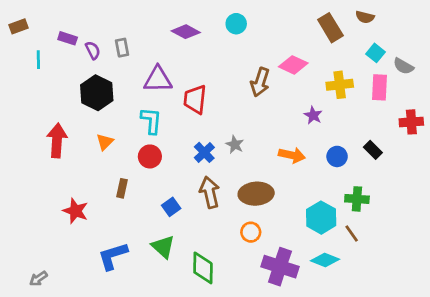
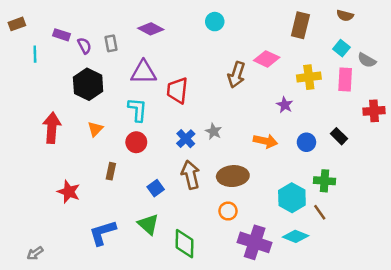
brown semicircle: (365, 17) -> (345, 16), moved
brown rectangle: (330, 28) -> (300, 25), turned 45
purple diamond: (186, 32) -> (151, 29), moved

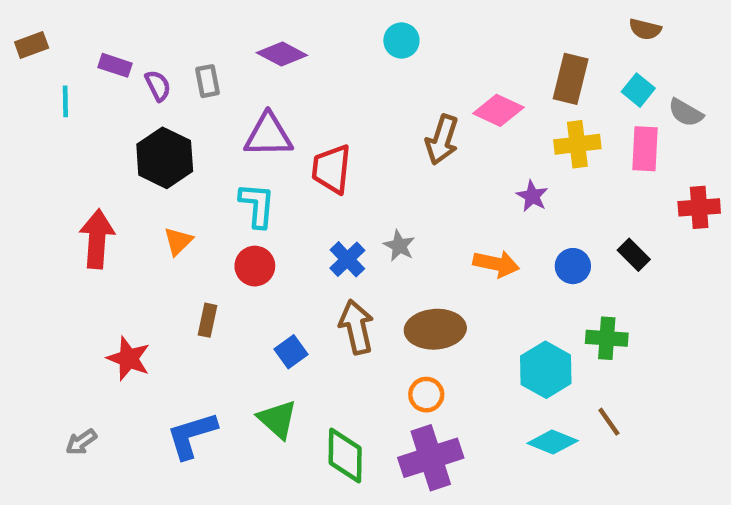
brown rectangle: (300, 25) -> (571, 79), moved
brown line: (320, 212) -> (609, 422), moved
purple cross: (255, 242) -> (431, 458), moved, turned -36
gray arrow: (35, 253) -> (81, 442), moved

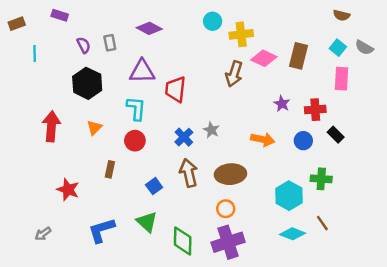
purple rectangle: (115, 65) -> (60, 15), moved
brown rectangle: (571, 79) -> (299, 56), moved
gray semicircle: (686, 113) -> (364, 48), moved
yellow cross: (577, 144) -> (241, 34), moved
red cross: (699, 207) -> (315, 110), moved

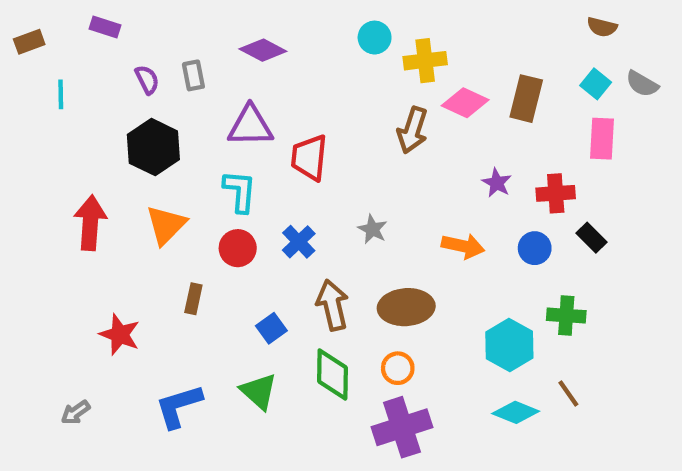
orange triangle: (94, 128) -> (166, 225), size x1.5
blue cross: (184, 137) -> (299, 242), moved
green diamond: (183, 241) -> (332, 375), moved

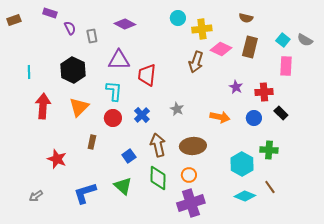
brown semicircle: (602, 27) -> (246, 18), moved
purple semicircle: (147, 80) -> (70, 28), moved
cyan line: (61, 94) -> (29, 72), moved

